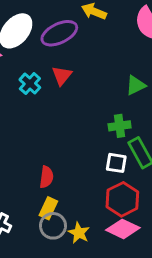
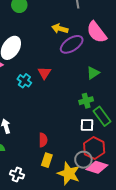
purple ellipse: (59, 33) -> (72, 44), moved
gray circle: (53, 226) -> (83, 160), moved
yellow star: (79, 233) -> (69, 173), size x1.6

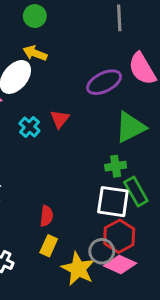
yellow arrow: (60, 29) -> (35, 53), moved
green triangle: (93, 73) -> (130, 127), size x1.6
white square: (87, 125) -> (113, 202), size x1.6

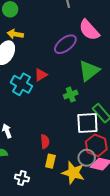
red triangle: (60, 119) -> (41, 75), turned 32
cyan cross: (29, 127) -> (21, 84), size x1.5
green cross: (116, 166) -> (71, 94), moved

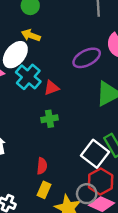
cyan cross: (21, 84) -> (28, 77), moved
green cross: (71, 94) -> (50, 119), moved
white square: (87, 123) -> (95, 154), turned 30

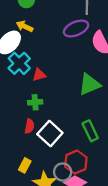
purple ellipse: (87, 58) -> (76, 28), moved
white square: (95, 154) -> (50, 134), moved
red semicircle: (42, 166) -> (29, 126), moved

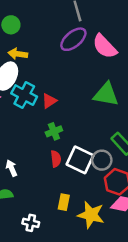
green triangle: (89, 84) -> (106, 94), turned 50
gray circle: (63, 172) -> (102, 160), moved

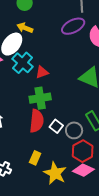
green cross: (54, 131) -> (40, 98), size x1.5
red semicircle: (56, 159) -> (37, 121), size x1.6
white square: (80, 160) -> (56, 126), size x0.6

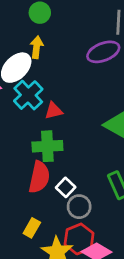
yellow arrow: (25, 28) -> (37, 47), turned 70
gray circle: (74, 130) -> (79, 207), moved
red hexagon: (83, 151) -> (79, 239), moved

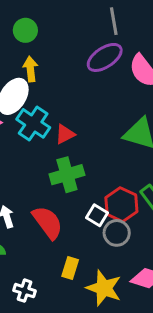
red semicircle: (39, 177) -> (48, 222), moved, turned -36
red hexagon: (79, 239) -> (121, 205), moved

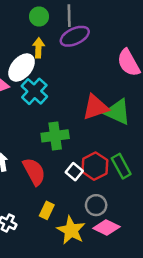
gray line: (114, 21) -> (69, 16), moved
purple ellipse: (105, 57) -> (75, 36), moved
red triangle: (65, 134) -> (95, 107), moved, size x1.6
gray circle: (117, 233) -> (96, 205), moved

